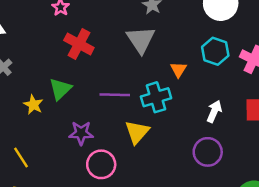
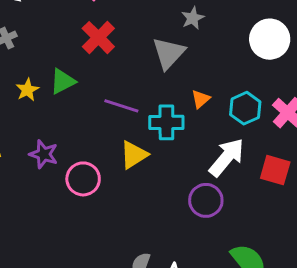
cyan hexagon: (215, 51) -> (245, 108), moved
white arrow: (214, 111) -> (227, 157), size x1.6
purple star: (81, 133) -> (44, 154), moved

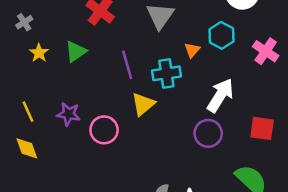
yellow star: (27, 90) -> (39, 53), moved
purple line: (121, 106) -> (127, 65), turned 64
cyan hexagon: (245, 108) -> (221, 35), moved
red square: (275, 170) -> (262, 128), moved

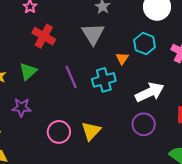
white arrow: (220, 95) -> (150, 92), turned 40
yellow triangle: (143, 104) -> (91, 131), moved
purple star: (68, 114) -> (22, 107), moved

